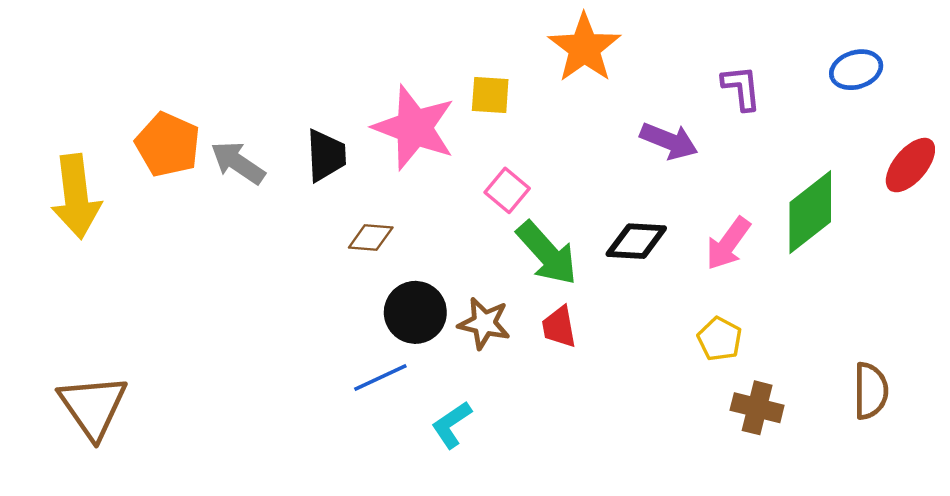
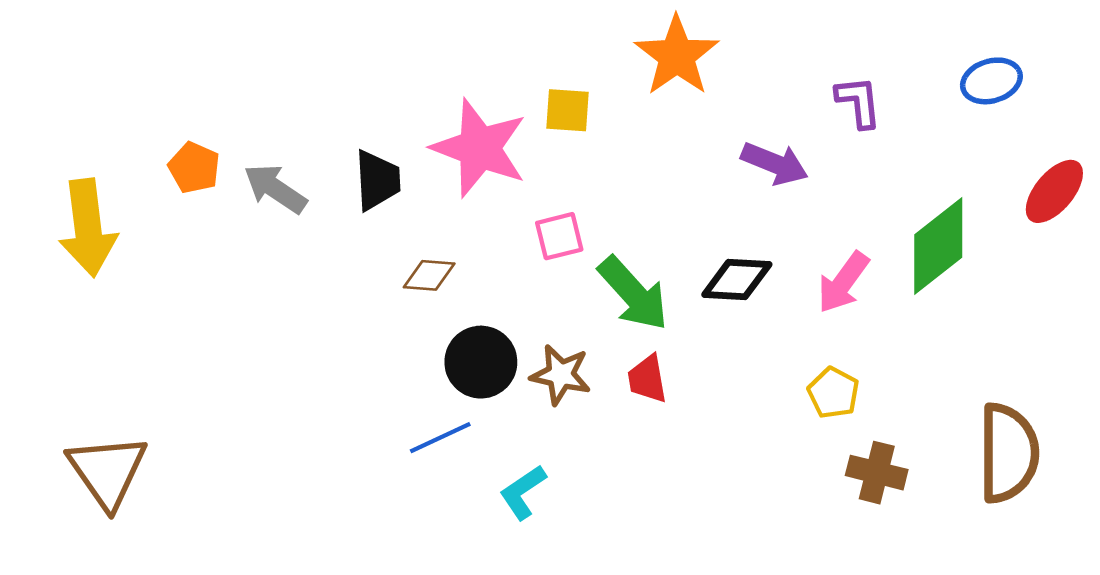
orange pentagon: (168, 145) -> (194, 168), size x0.7
pink square: (507, 190) -> (559, 236), moved, turned 36
brown semicircle: (871, 391) -> (1008, 453), size x1.5

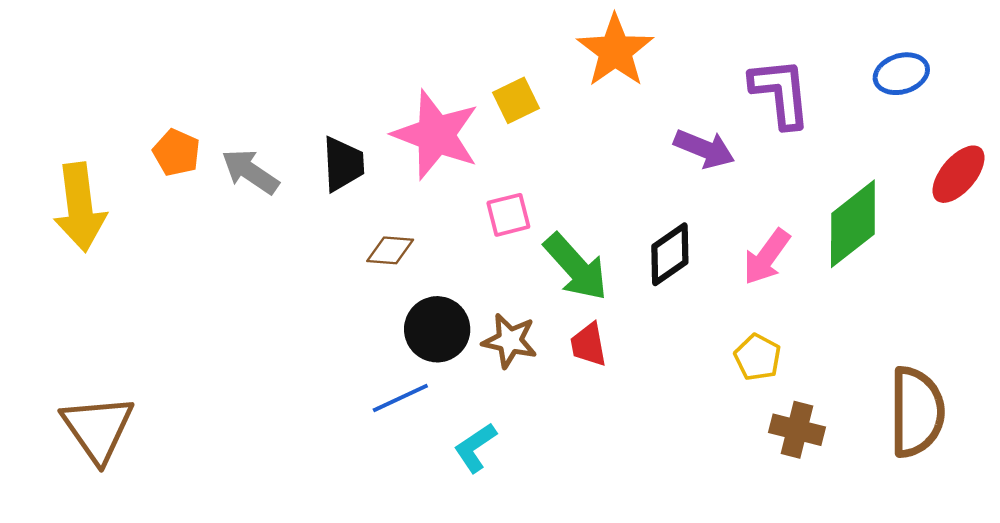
purple L-shape: (859, 102) -> (780, 93), size x1.5
yellow square: (568, 110) -> (516, 100), turned -30
black diamond: (737, 280) -> (670, 254), turned -38

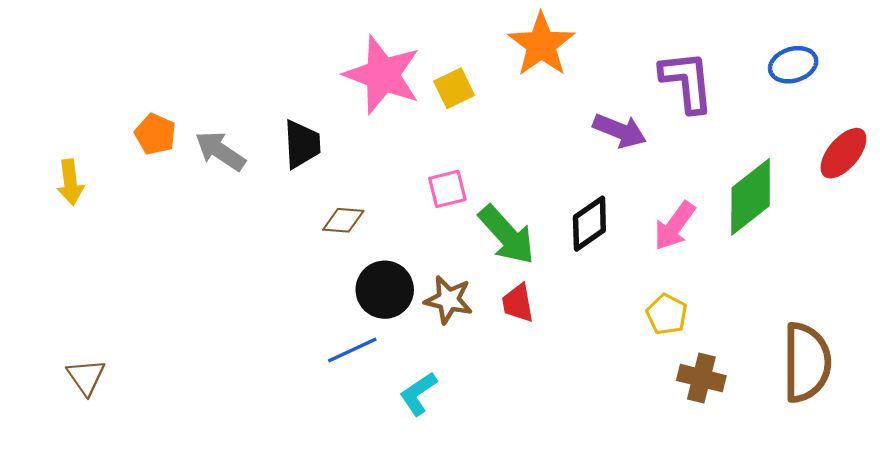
pink star: (436, 135) -> (382, 75), moved
yellow arrow: (80, 207) -> (70, 182), size x0.6
brown triangle: (98, 428) -> (86, 377), size x0.6

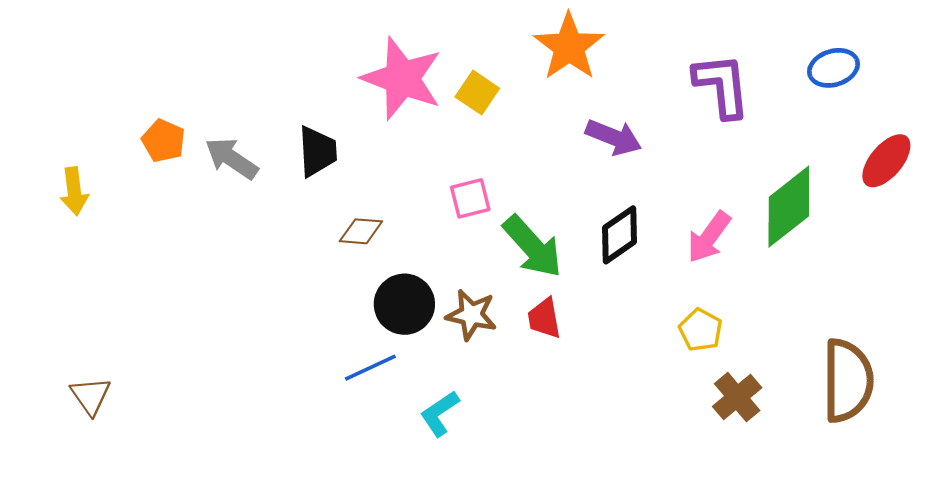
yellow square: (454, 88) -> (477, 93), turned -30
purple arrow: (620, 131) -> (614, 137), moved
brown cross: (701, 378) -> (737, 397), turned 36

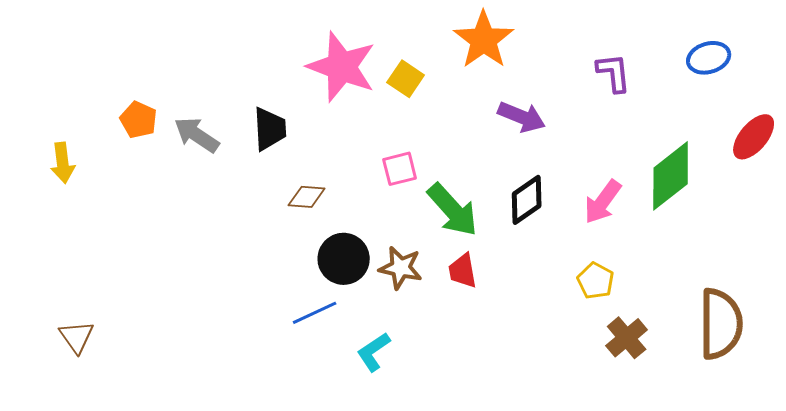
purple L-shape: (722, 86) -> (614, 73), size x0.7

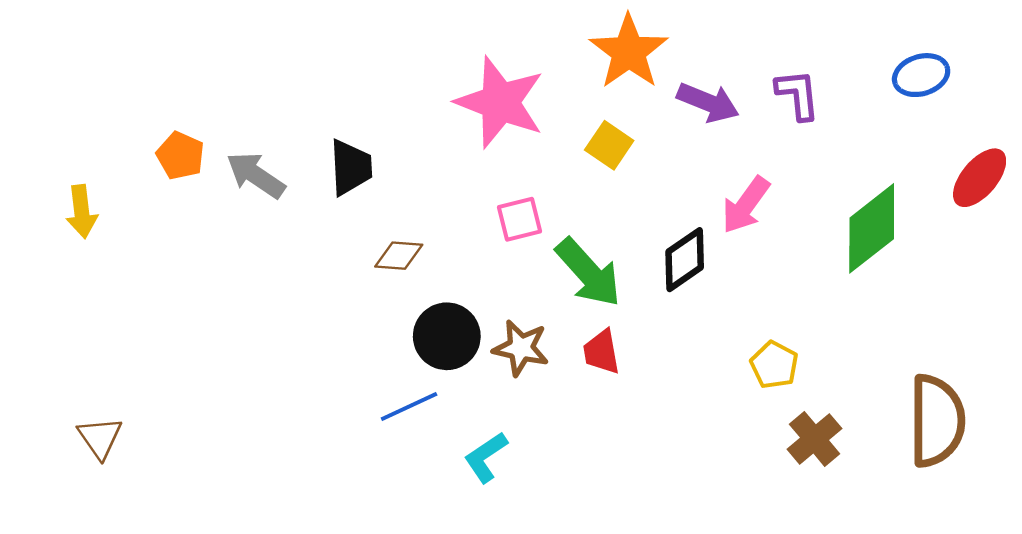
pink star: (342, 67) -> (500, 102), moved
yellow square: (406, 79) -> (609, 145), moved
purple arrow: (522, 117) -> (708, 102), moved
pink arrow: (603, 202) -> (746, 205), moved

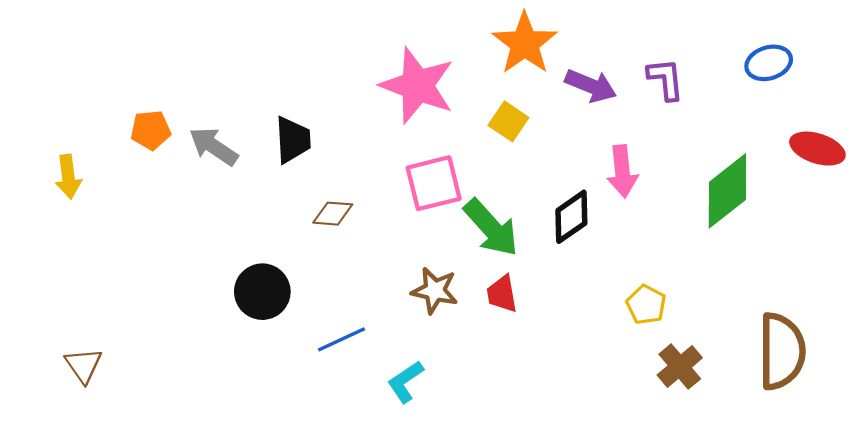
orange pentagon: (180, 156) -> (151, 130), turned -30
red ellipse: (980, 178) -> (817, 149), turned 68
pink arrow: (746, 205) -> (622, 171), turned -42
pink square: (520, 219) -> (434, 183), size x1.5
black circle: (447, 336) -> (262, 292), moved

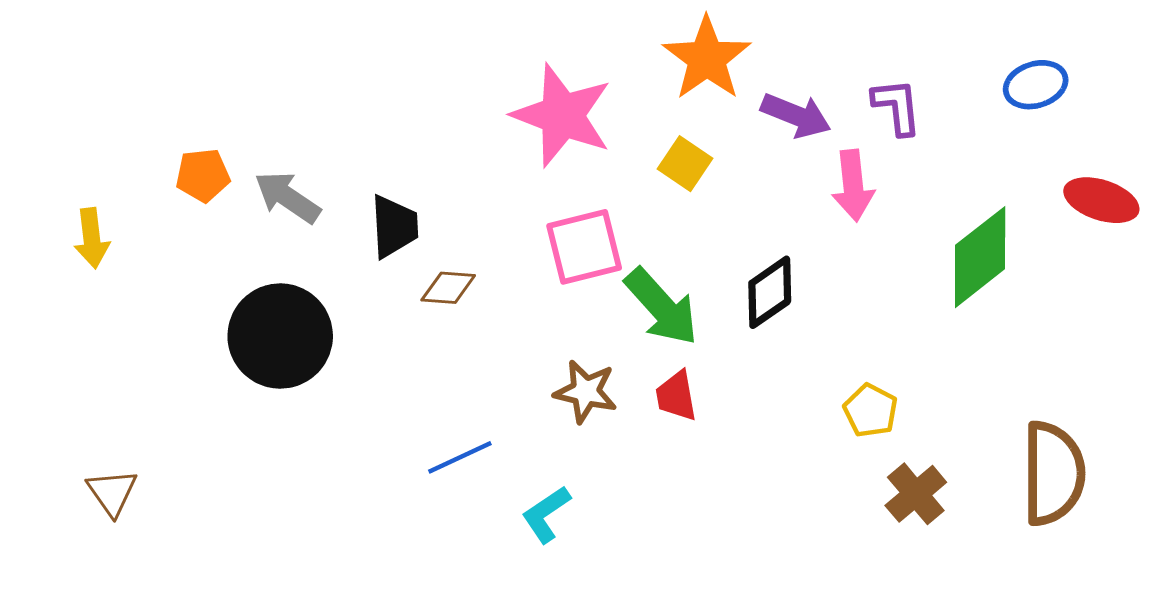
black trapezoid: (293, 140) -> (394, 226), moved
pink arrow: (622, 171) -> (853, 186), moved
black circle: (262, 292) -> (280, 336), moved, size x1.4

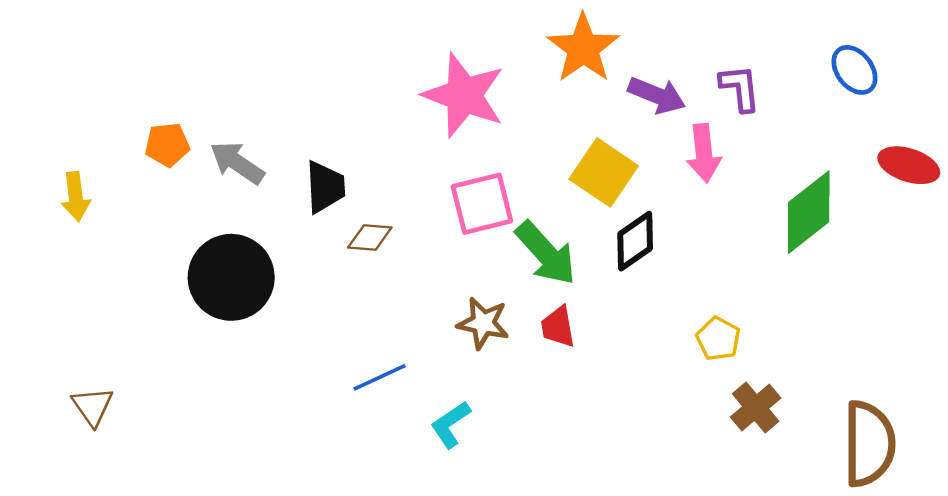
blue ellipse: (1036, 85) -> (854, 70), turned 69
yellow square: (685, 164) -> (604, 172), moved, size x1.5
brown semicircle: (1053, 473) -> (869, 444), moved

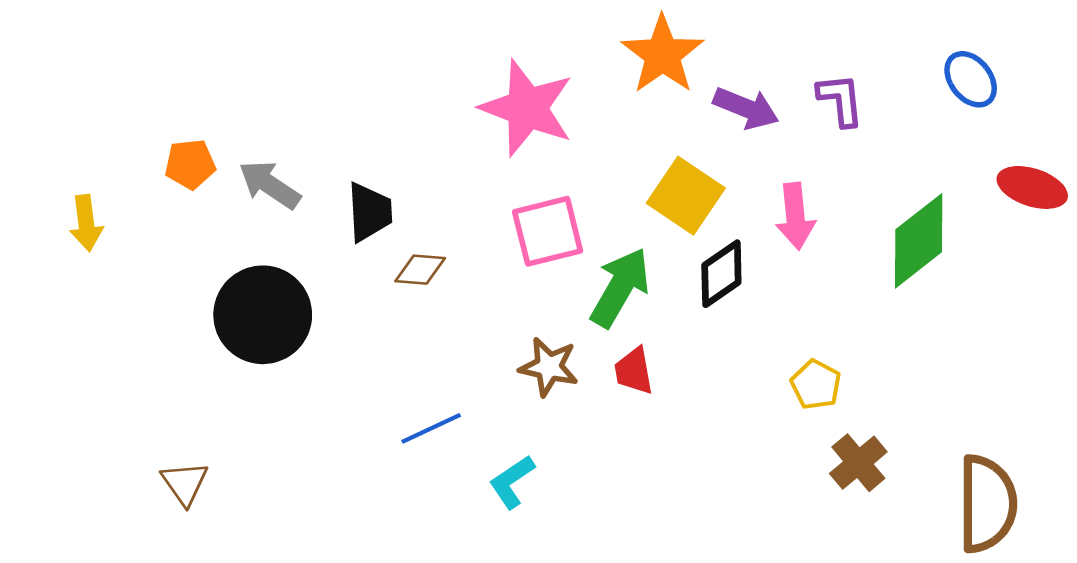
pink arrow: (704, 153) -> (795, 216), moved
green arrow: (546, 253) -> (620, 287), turned -108
brown triangle: (92, 406) -> (185, 483), moved

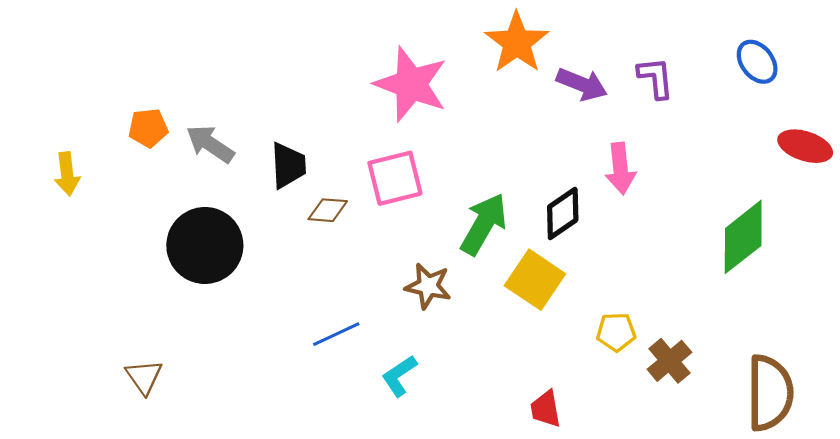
yellow square: (686, 196) -> (535, 280), moved
pink square: (548, 231) -> (395, 178), moved
green diamond: (919, 241) -> (743, 237), moved
red trapezoid: (634, 371) -> (546, 409), moved
yellow pentagon: (816, 385) -> (616, 332), moved, turned -30

